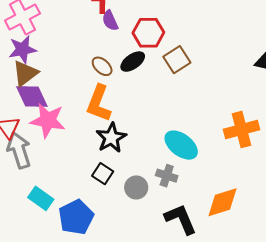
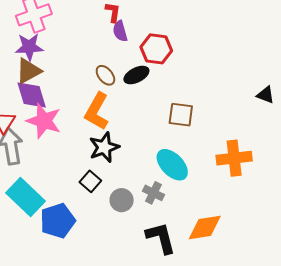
brown square: (177, 60) -> (181, 115), moved, turned 32
cyan rectangle: (41, 198) -> (26, 197), size x1.5

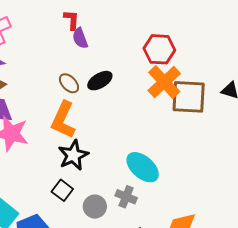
red hexagon: (156, 49) -> (159, 49), moved
brown square: (181, 115) -> (189, 97), moved, size x1.4
orange cross: (234, 158) -> (164, 82), moved, turned -32

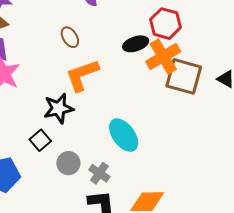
black ellipse: (100, 81) -> (136, 44), moved
orange L-shape: (63, 120) -> (82, 75), moved, turned 33
gray cross: (126, 197) -> (99, 173), moved

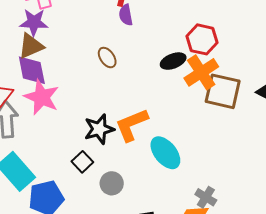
orange L-shape: (82, 75) -> (132, 125), moved
gray cross: (99, 173) -> (206, 197), moved

